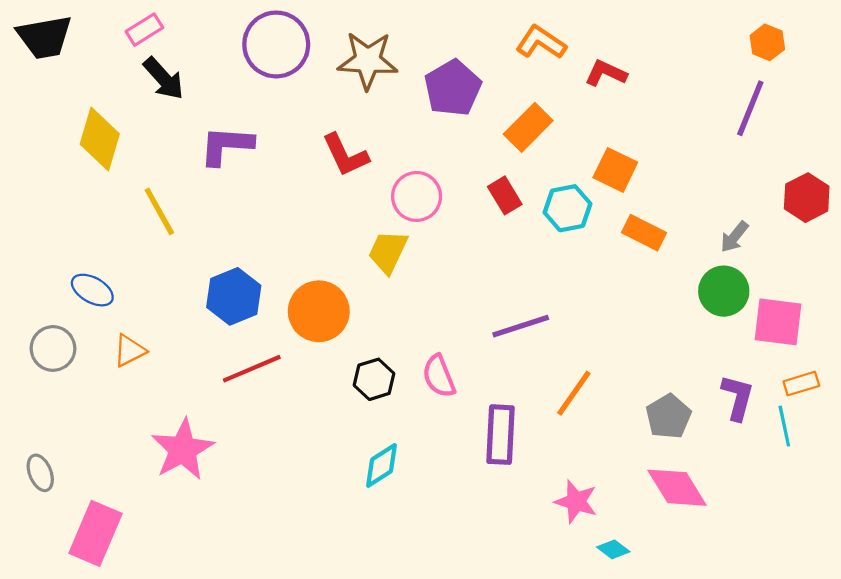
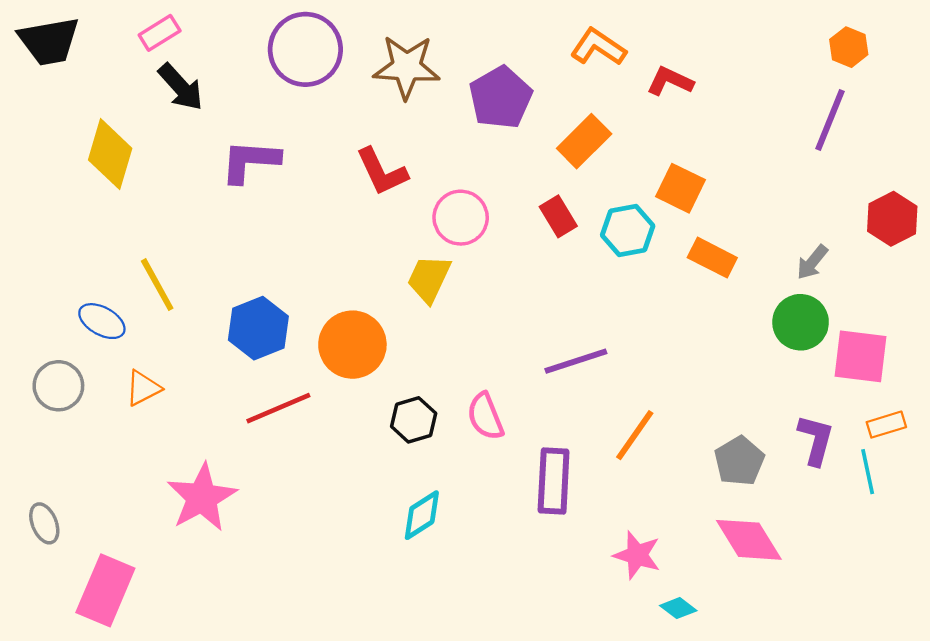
yellow line: (159, 211) -> (157, 285), moved

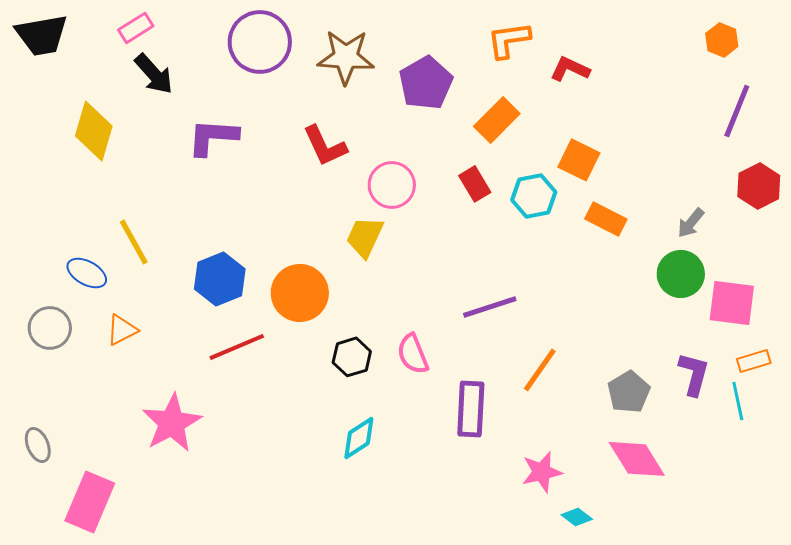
orange L-shape: (598, 47) -> (509, 40), turned -42
purple line: (830, 120) -> (737, 111), moved
pink star: (637, 555) -> (542, 472), turned -30

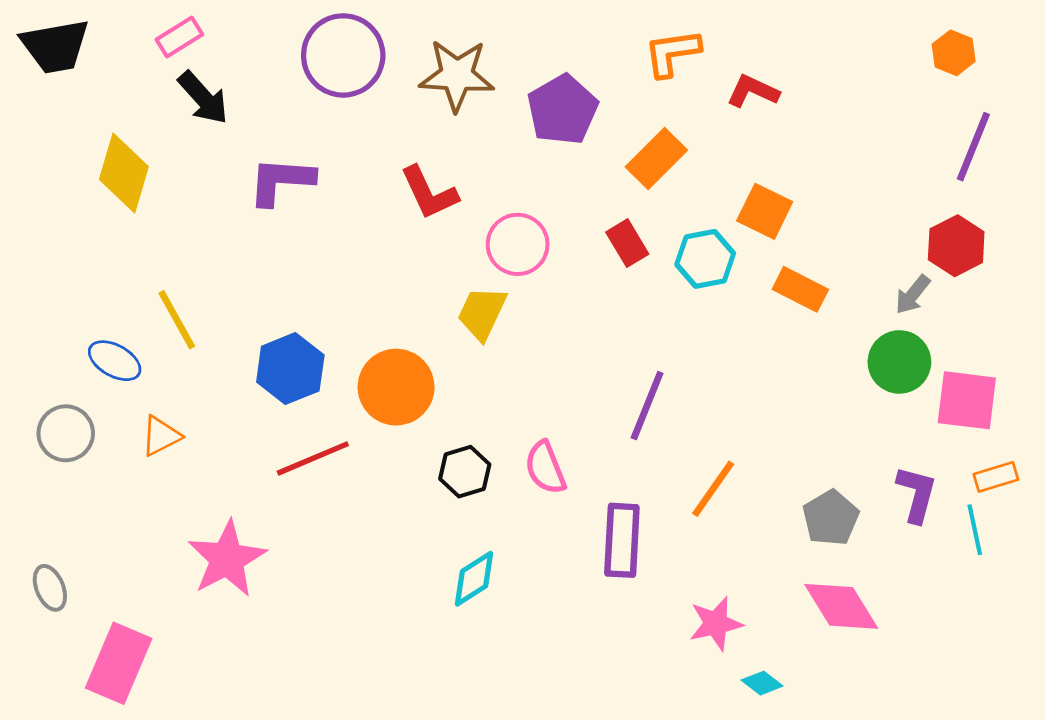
red hexagon: (759, 186) -> (956, 246), moved
purple line: (490, 307) -> (647, 406), turned -50

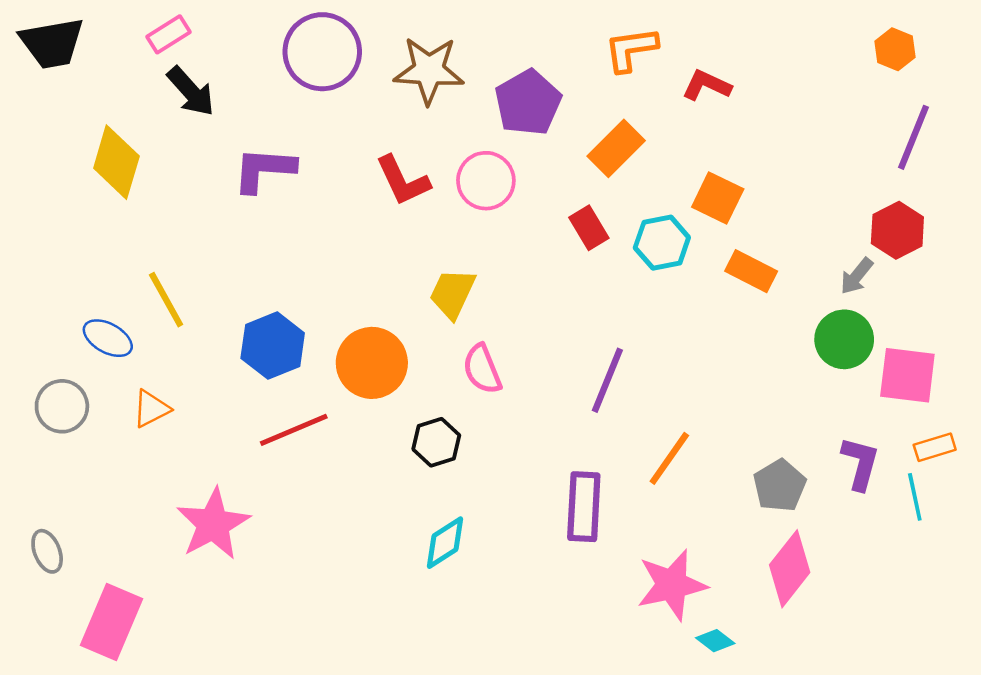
pink circle: (518, 244) -> (486, 181), moved
pink semicircle: (545, 468) -> (482, 369), moved
pink diamond: (841, 606) -> (790, 569), turned 70
pink star: (716, 624) -> (672, 585), size x1.4

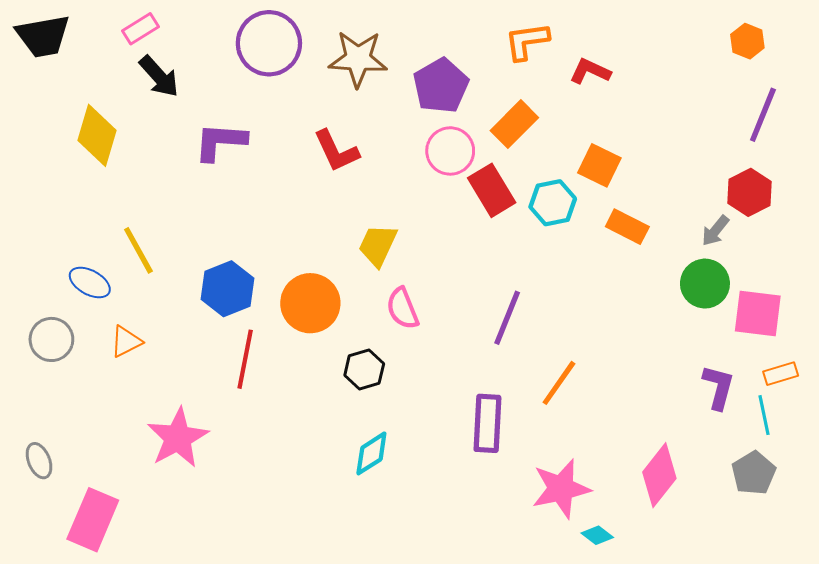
pink circle: (486, 181) -> (450, 151), moved
red rectangle: (589, 228) -> (492, 190), size x1.4
red line: (294, 430) -> (245, 359), turned -56
gray pentagon: (780, 486) -> (754, 473), moved

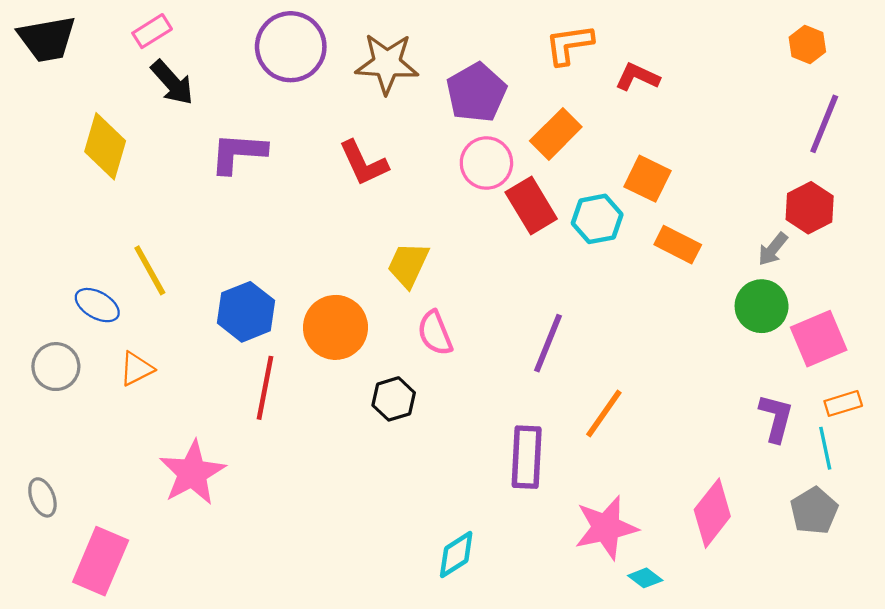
pink square: (758, 314) -> (819, 339), turned -30
cyan diamond: (371, 453) -> (456, 554), moved

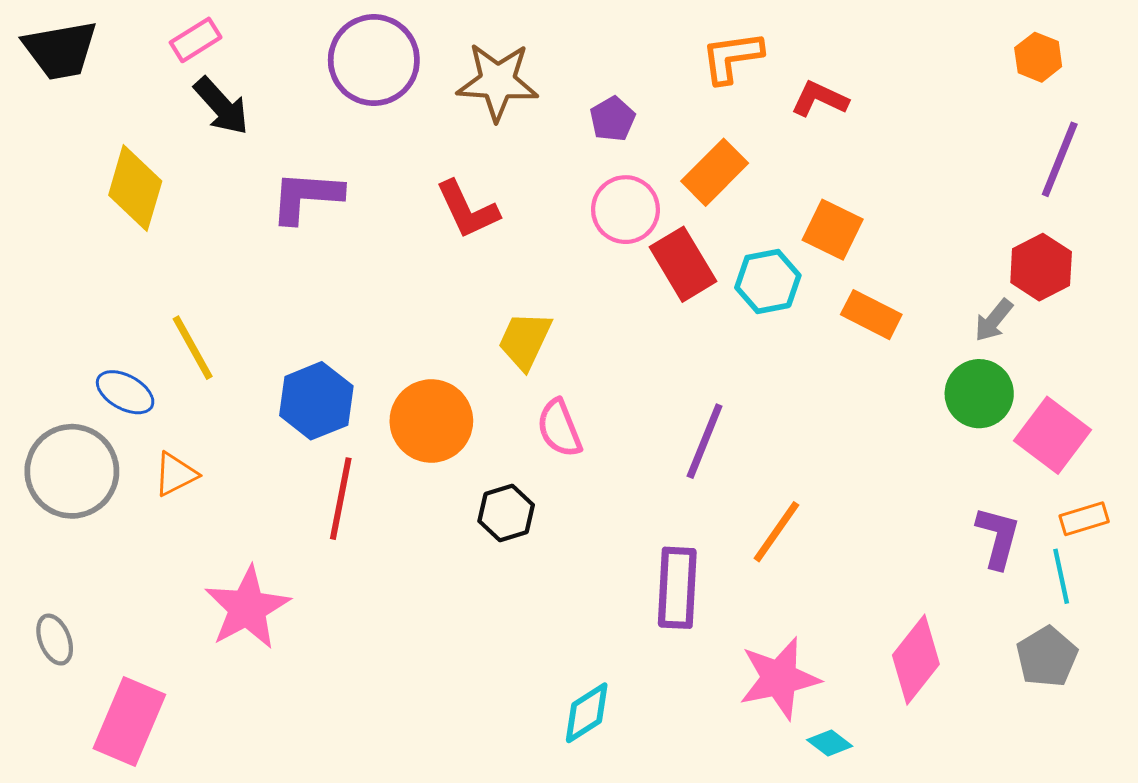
purple pentagon: (476, 93) -> (613, 119), size x0.6
pink square: (819, 339) -> (1053, 435), turned -30
gray circle: (56, 367) -> (72, 471), size x1.5

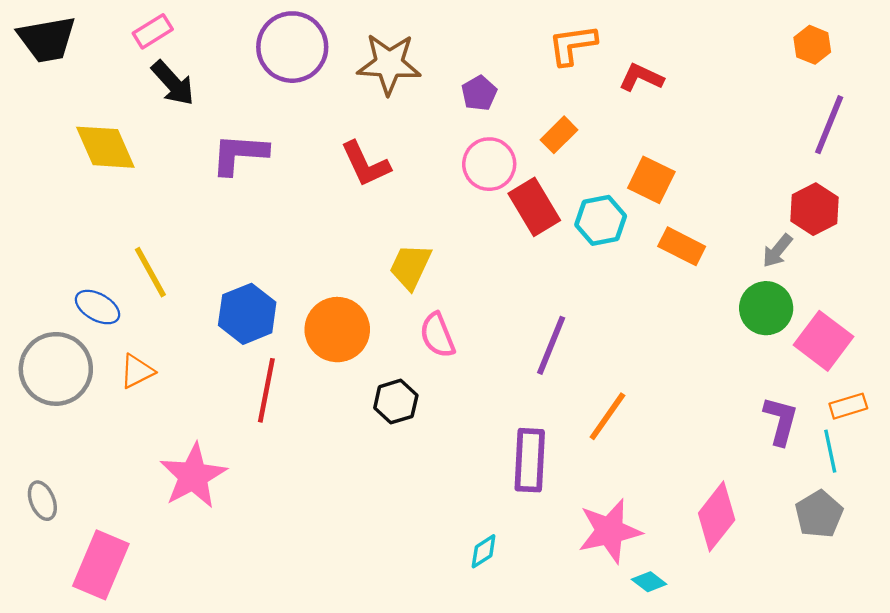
orange rectangle: (715, 172) -> (559, 135), size x0.7
yellow diamond: (135, 188) -> (105, 147), turned -40
cyan diamond: (587, 713) -> (484, 551), moved, size x0.7

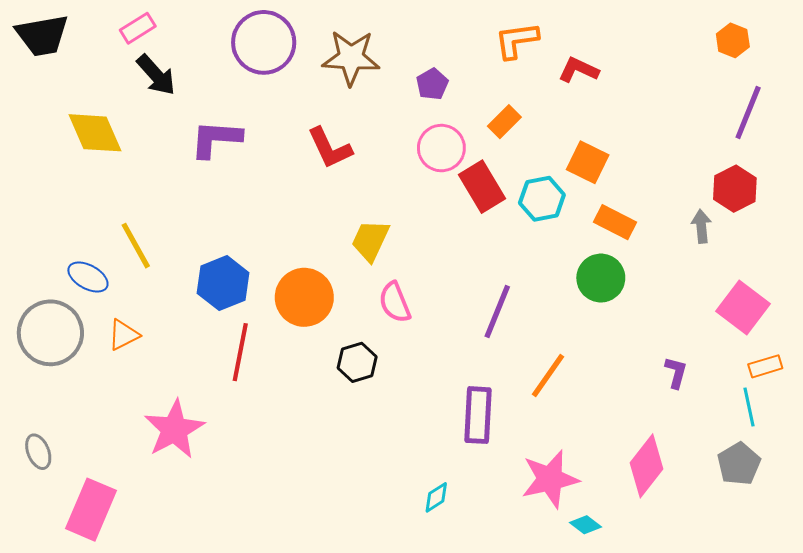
gray arrow: (777, 251) -> (701, 226), turned 136
green circle: (766, 308) -> (601, 278), moved
purple L-shape: (781, 421) -> (676, 372), moved, size x0.7

